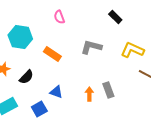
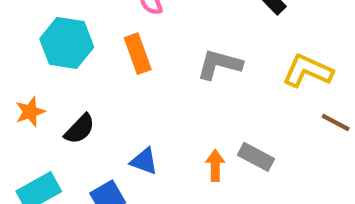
orange rectangle: (52, 54) -> (138, 54), moved, turned 36
gray rectangle: (108, 90) -> (256, 157), turned -42

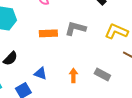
orange rectangle: (138, 54) -> (48, 33), moved, turned -72
gray rectangle: (256, 157) -> (102, 74), moved

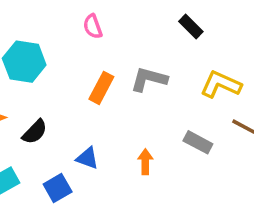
orange rectangle: (48, 33) -> (101, 88), turned -60
gray rectangle: (102, 74) -> (198, 142), moved

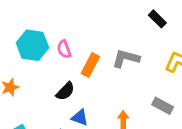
pink semicircle: (93, 27) -> (64, 49), moved
black semicircle: (35, 132) -> (65, 91), moved

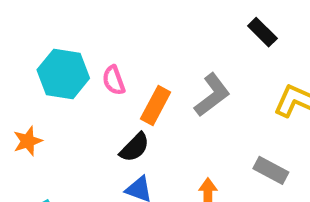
gray L-shape: (126, 58) -> (212, 95), turned 128
black semicircle: (65, 91) -> (135, 147), moved

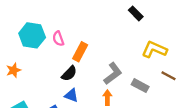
gray L-shape: (212, 95) -> (113, 74), moved

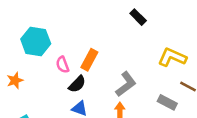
black rectangle: (136, 13) -> (138, 17), moved
pink semicircle: (58, 39) -> (63, 65), moved
gray rectangle: (140, 86) -> (167, 102), moved

